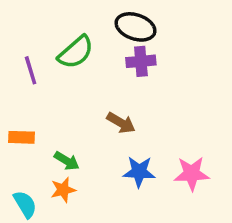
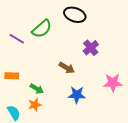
purple cross: (141, 61) -> (91, 48), moved, turned -35
purple line: (31, 70) -> (17, 39), turned -42
pink star: (192, 174) -> (113, 83), moved

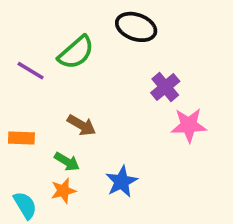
brown arrow: (67, 68) -> (82, 125), moved
pink star: (113, 83) -> (189, 125), moved
blue star: (77, 95) -> (122, 182), moved, turned -30

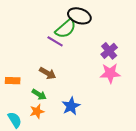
green semicircle: (76, 52) -> (66, 29), moved
purple line: (31, 71) -> (55, 41), moved
purple cross: (165, 87) -> (109, 51), moved

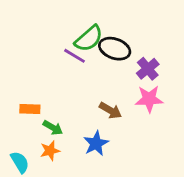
black ellipse: (79, 16) -> (115, 49), moved
brown arrow: (48, 73) -> (110, 110), moved
orange rectangle: (13, 81) -> (30, 109), moved

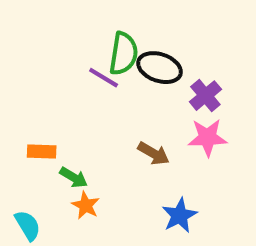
green semicircle: (89, 39) -> (124, 54), turned -40
blue star: (96, 143) -> (179, 215), moved
orange star: (50, 151) -> (86, 205), moved, turned -30

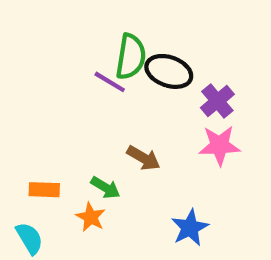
orange rectangle: (42, 151) -> (44, 190), moved
brown arrow: (154, 153) -> (143, 158), moved
green arrow: (74, 177) -> (105, 188), moved

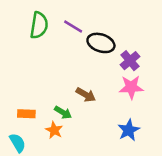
green semicircle: (131, 57) -> (39, 25), moved
purple line: (110, 82) -> (73, 27), moved
blue star: (190, 228) -> (129, 130), moved

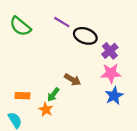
green semicircle: (39, 25) -> (20, 26), moved, turned 120
green arrow: (63, 112) -> (53, 95), turned 96
blue star: (129, 130) -> (114, 96), moved

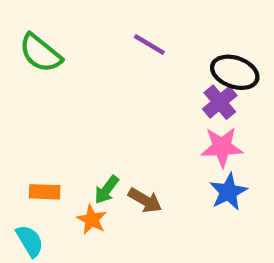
purple line: (62, 22) -> (149, 45), moved
black ellipse: (85, 36) -> (235, 72), moved
brown arrow: (73, 80) -> (145, 200), moved

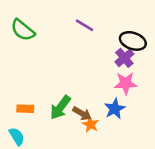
green arrow: (107, 190) -> (60, 107), size x1.5
blue star: (228, 192) -> (115, 109), moved
orange star: (92, 220) -> (91, 124), moved

